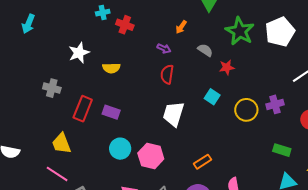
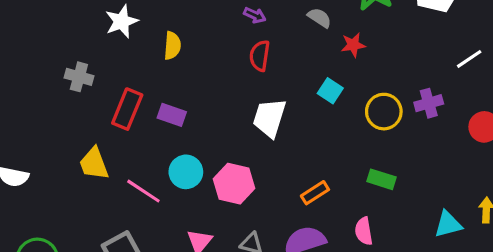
yellow semicircle: (111, 68) -> (172, 46), turned -84
green rectangle: (282, 150) -> (382, 179), moved
pink line: (57, 174) -> (143, 191), moved

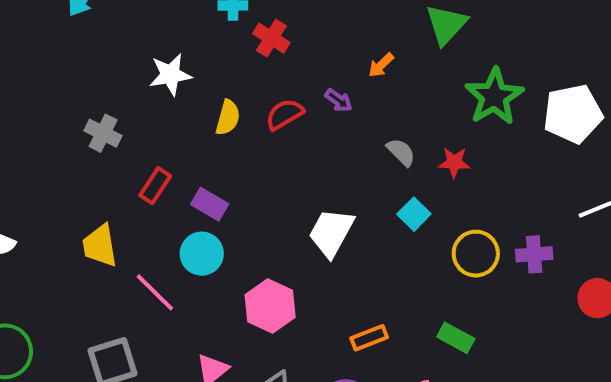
gray semicircle: (319, 18) -> (401, 152), moved
red semicircle: (260, 56) -> (285, 114), moved, turned 40
red rectangle: (127, 109) -> (155, 186), size x0.7
cyan circle: (186, 172) -> (202, 254), moved

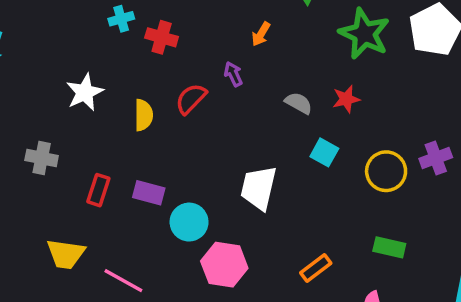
purple arrow: (339, 100) -> (233, 74), turned -135
yellow trapezoid: (100, 246) -> (66, 254), turned -57
cyan circle: (202, 254) -> (189, 222), moved

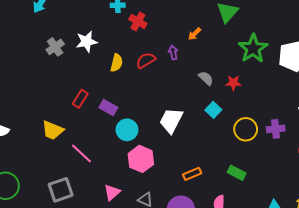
gray cross: (42, 158) -> (55, 47), moved, turned 30

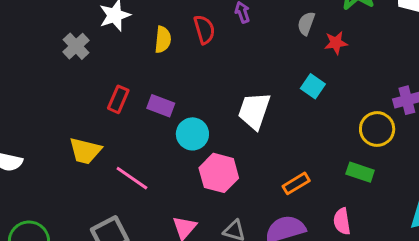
gray cross: (55, 47) -> (76, 46), moved
red semicircle: (146, 60) -> (204, 30), turned 114
gray semicircle: (206, 78) -> (306, 23), moved, turned -105
yellow circle: (246, 129) -> (377, 129), moved

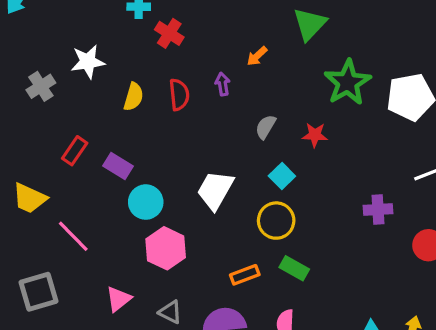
gray semicircle: (306, 23) -> (266, 127), moved
yellow circle: (377, 129) -> (276, 221), moved
green rectangle: (360, 172) -> (294, 268), moved

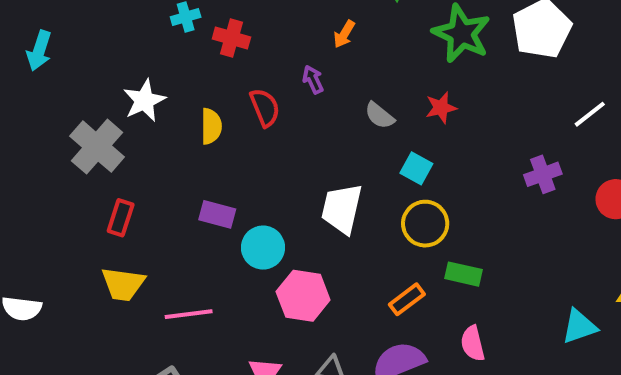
gray cross: (41, 86) -> (97, 147), size x1.5
gray semicircle: (266, 127) -> (379, 115), turned -65
red rectangle: (75, 151) -> (121, 218), moved
pink line: (73, 236) -> (189, 314), turned -36

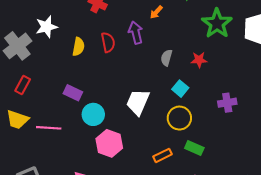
purple arrow: (313, 80) -> (136, 33), size x1.5
gray semicircle: (379, 115) -> (166, 58), turned 56
purple cross: (543, 174) -> (227, 103), moved
pink line: (189, 314) -> (49, 128), moved

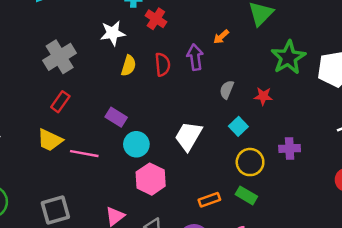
white star: (46, 27) -> (113, 33), moved
yellow circle: (179, 118) -> (250, 162), moved

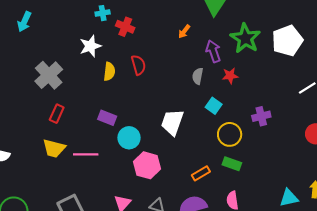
purple arrow: (195, 57) -> (213, 51), moved

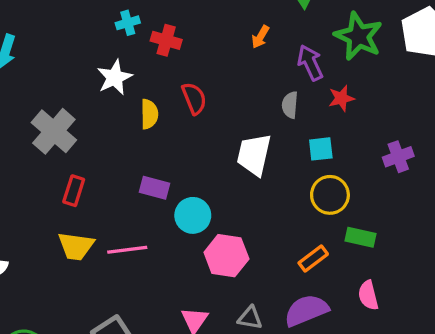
cyan square: (214, 106) -> (321, 149), turned -35
white trapezoid: (172, 122) -> (254, 155), moved
yellow circle: (230, 134) -> (330, 195), moved

